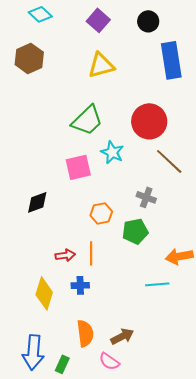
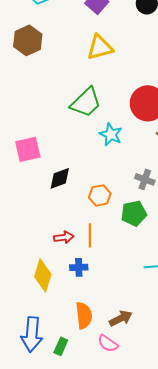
pink square: (78, 167) -> (28, 149), moved
black diamond: (37, 202) -> (60, 178), moved

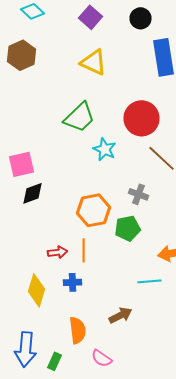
yellow triangle: (100, 47) -> (94, 62), turned 40
black diamond: (60, 178) -> (32, 193), moved
orange hexagon: (100, 195) -> (94, 210), size x1.5
brown arrow: (121, 318) -> (120, 315), moved

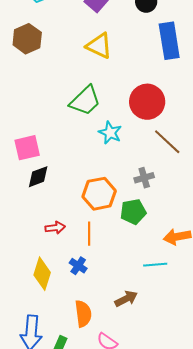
gray cross: (138, 194) -> (144, 178), turned -36
red arrow: (58, 252) -> (55, 228), moved
blue cross: (72, 282) -> (78, 266), turned 36

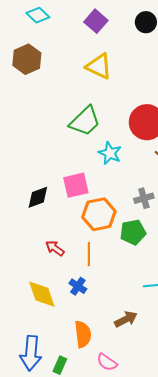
pink square: (27, 148) -> (76, 185), moved
red arrow: (55, 228) -> (55, 248), turned -138
yellow diamond: (42, 274) -> (42, 294), turned -36

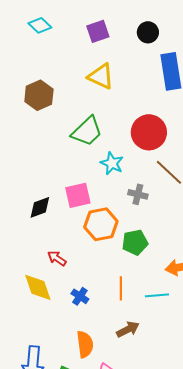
purple square: (96, 21) -> (98, 31), turned 30
brown hexagon: (27, 59) -> (39, 95), moved
gray cross: (144, 198) -> (138, 194), moved, turned 30
orange line: (89, 254) -> (121, 288), moved
yellow diamond: (42, 294) -> (38, 287), moved

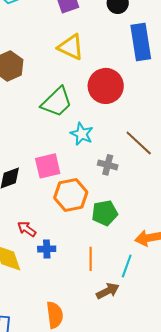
red circle: (149, 132) -> (106, 86), moved
cyan line: (157, 295) -> (127, 266), turned -65
blue cross: (80, 296) -> (47, 249), moved, turned -36
brown arrow: (128, 329) -> (108, 291), moved

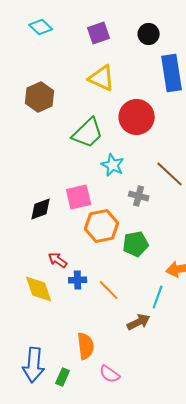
orange line: (91, 259) -> (109, 290), moved, turned -45

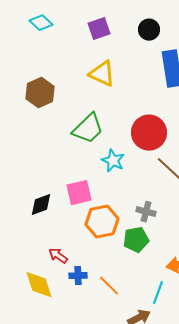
red circle: (137, 117) -> (149, 133), moved
gray cross: (139, 196) -> (146, 212), moved

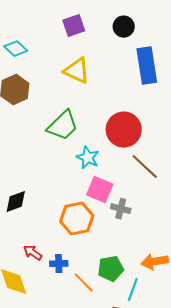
cyan diamond: (41, 23) -> (16, 49), moved
pink square: (79, 193) -> (100, 190), moved, turned 36
green pentagon: (136, 240) -> (111, 269), moved
blue cross: (78, 276) -> (59, 264), moved

